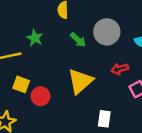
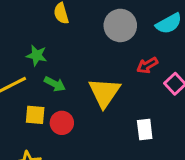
green arrow: (78, 40) -> (55, 84), moved

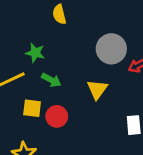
gray circle: (120, 25) -> (111, 49), moved
yellow triangle: (104, 93) -> (97, 89), size x0.7

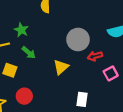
red circle: (57, 116) -> (24, 96), moved

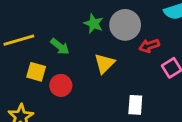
green star: (21, 30) -> (94, 24), moved
red circle: (24, 96) -> (61, 85), moved

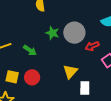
yellow triangle: (104, 63) -> (70, 71), moved
yellow square: (36, 72) -> (12, 77), moved

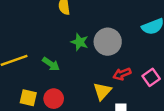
red arrow: (92, 46) -> (122, 74), moved

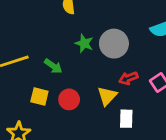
yellow square: (28, 98) -> (39, 97), moved
red circle: (54, 99) -> (69, 99), moved

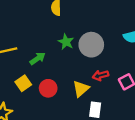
green arrow: (53, 66) -> (38, 58), turned -77
yellow square: (39, 97) -> (23, 83), turned 35

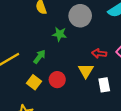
gray circle: (91, 45) -> (80, 16), moved
red arrow: (101, 75) -> (99, 53), turned 40

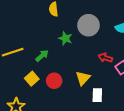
red arrow: (99, 53) -> (105, 58), moved

